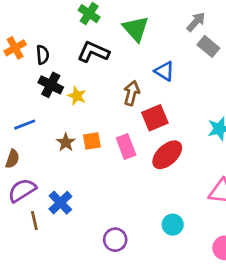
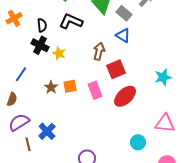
gray rectangle: (208, 46) -> (124, 13), moved
black semicircle: (43, 55) -> (42, 25), moved
blue line: (25, 125) -> (21, 74), turned -35
cyan circle: (173, 225) -> (138, 142), moved

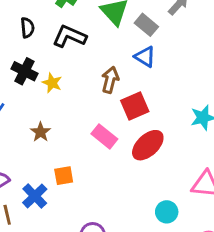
black semicircle: (42, 25) -> (27, 28), moved
orange square: (70, 86) -> (64, 176), moved
pink rectangle: (95, 90) -> (104, 136), turned -30

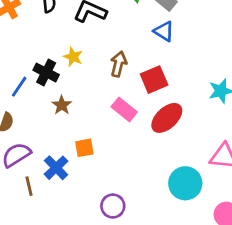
black cross: (25, 71) -> (46, 72), moved
brown arrow: (110, 80) -> (119, 64), moved
cyan circle: (167, 212) -> (185, 183), size x1.5

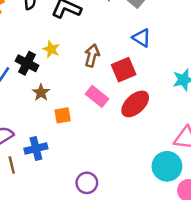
blue triangle: (164, 31) -> (142, 38), moved
orange square: (84, 148) -> (63, 115), moved
blue cross: (56, 168) -> (36, 148), turned 30
cyan circle: (185, 183) -> (167, 166), moved

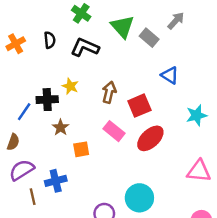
blue triangle: (142, 38) -> (170, 75), moved
black cross: (27, 63) -> (47, 100), turned -30
cyan circle: (167, 166) -> (139, 198), moved

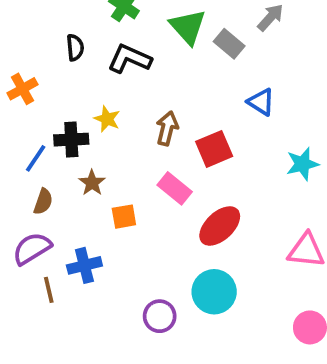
orange cross: (16, 44) -> (22, 89), moved
red ellipse: (150, 138) -> (220, 226), moved
brown semicircle: (13, 142) -> (43, 202), moved

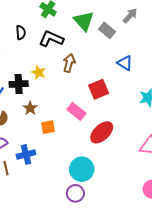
brown arrow: (167, 128) -> (69, 63), moved
cyan circle: (214, 292) -> (82, 169), moved
purple circle: (160, 316) -> (75, 193), moved

